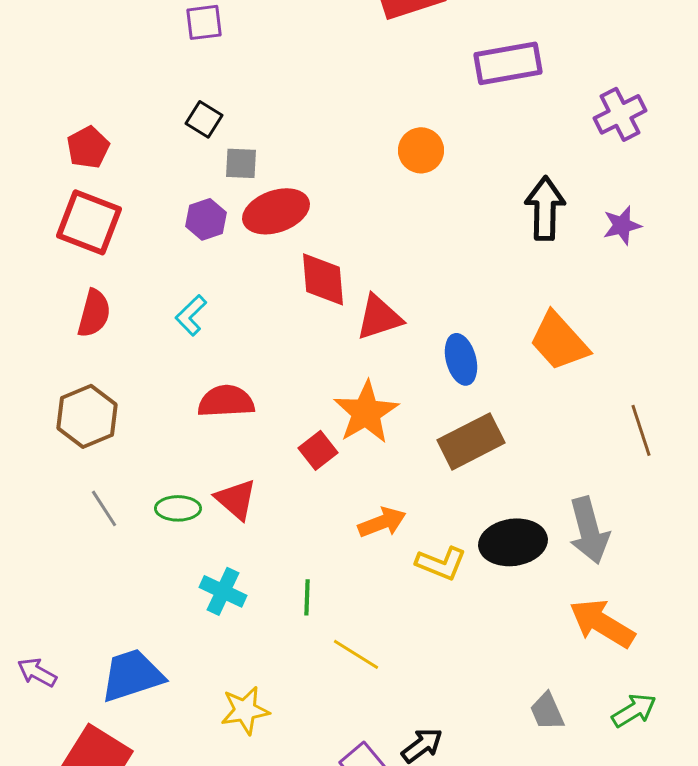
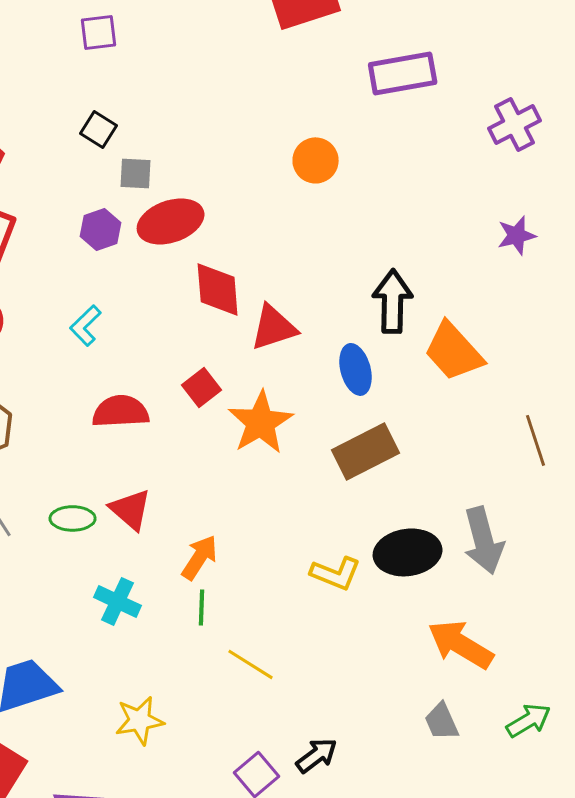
black arrow: (545, 208) -> (393, 301), moved
red square: (318, 450) -> (202, 387), moved
orange arrow: (382, 522) -> (200, 557), moved, turned -36
orange arrow: (602, 623) -> (461, 644), moved

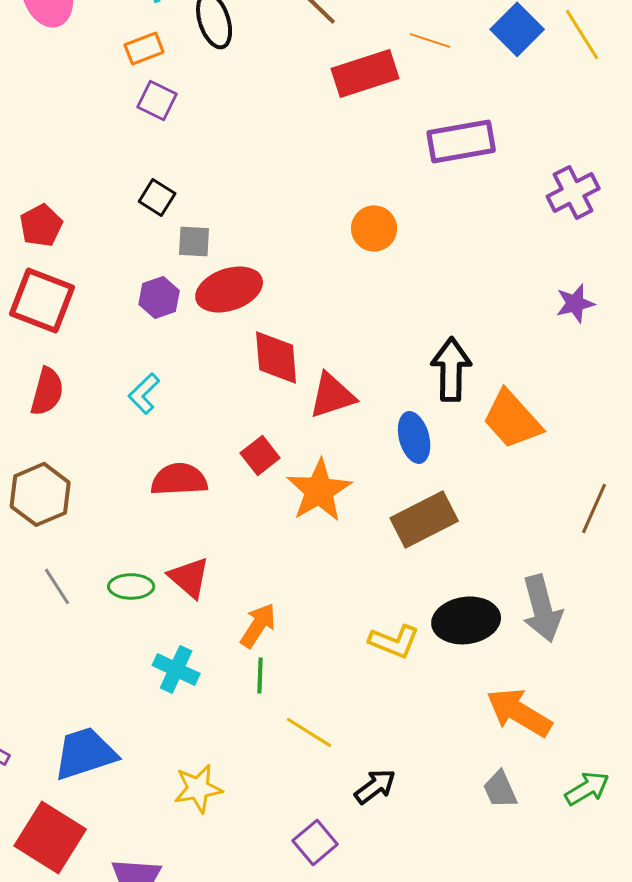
purple square: (99, 32) -> (157, 100), turned 33
brown line: (536, 440) -> (594, 508), turned 42
black arrow: (317, 755) -> (375, 786), moved

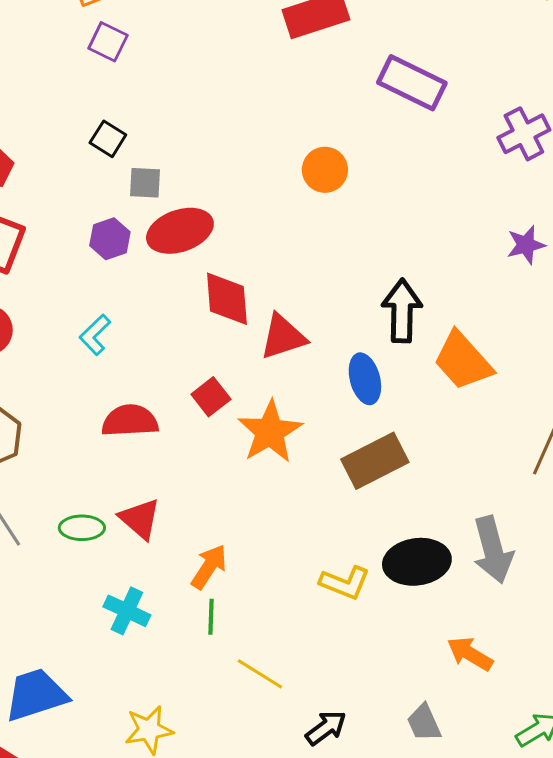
purple rectangle: (461, 141) -> (412, 83), turned 36
orange arrow: (519, 712) -> (470, 654), size x0.7
gray trapezoid: (500, 789) -> (424, 723), moved

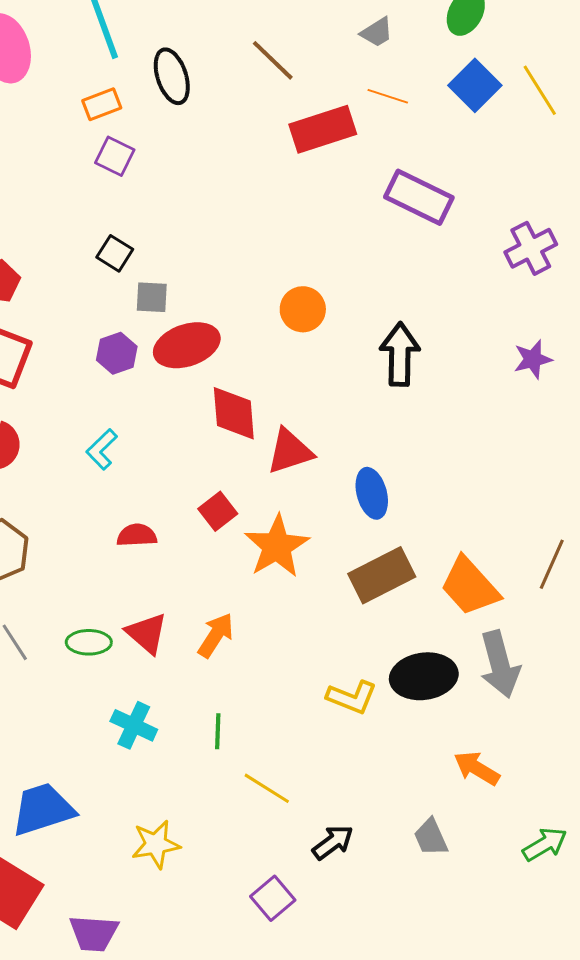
orange circle: (325, 170) -> (303, 309), moved
black arrow: (402, 311) -> (400, 354), moved
orange trapezoid: (463, 361) -> (470, 586), moved
red semicircle: (130, 421) -> (137, 535), size x0.7
orange arrow: (209, 567) -> (216, 635), moved

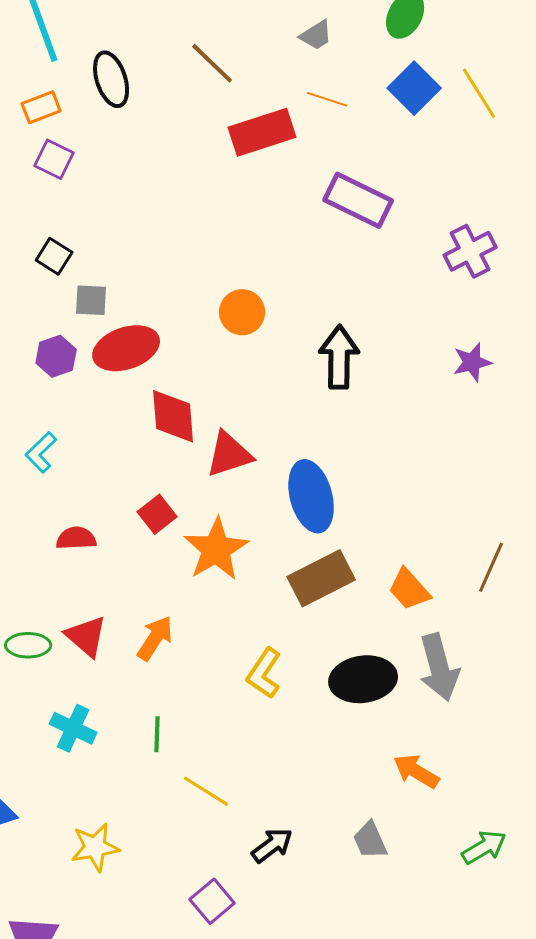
blue ellipse: (372, 493) -> (311, 496), size x1.4
orange trapezoid: (470, 586) -> (409, 589), size x0.7
yellow L-shape: (352, 697) -> (264, 673), moved, turned 102

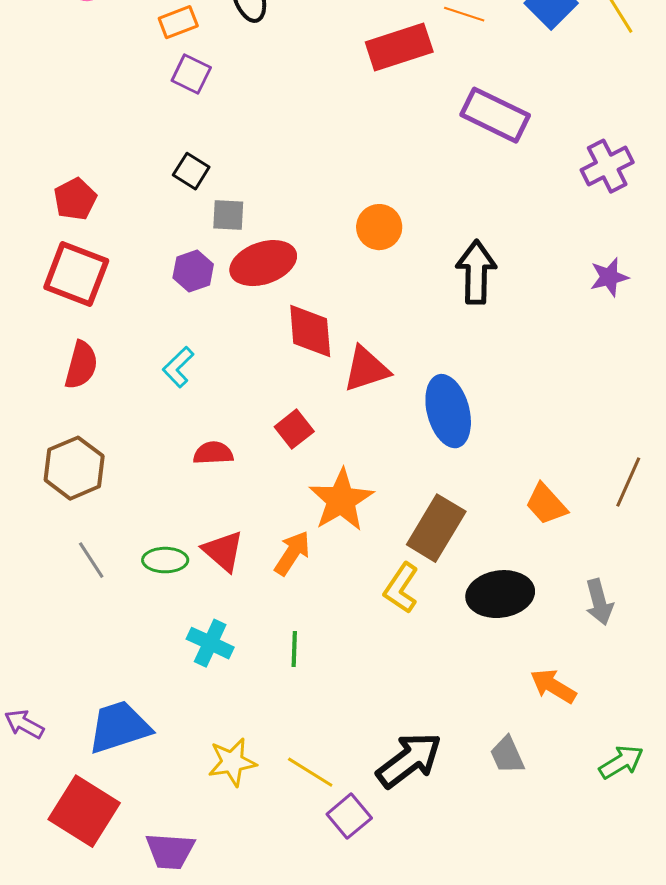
orange star: (216, 549) -> (341, 500), moved
brown rectangle: (321, 578) -> (436, 528), moved, turned -32
gray arrow: (439, 667) -> (599, 602), moved, size x0.7
yellow line: (206, 791) -> (310, 772), moved
black arrow: (272, 845) -> (409, 760), size x1.6

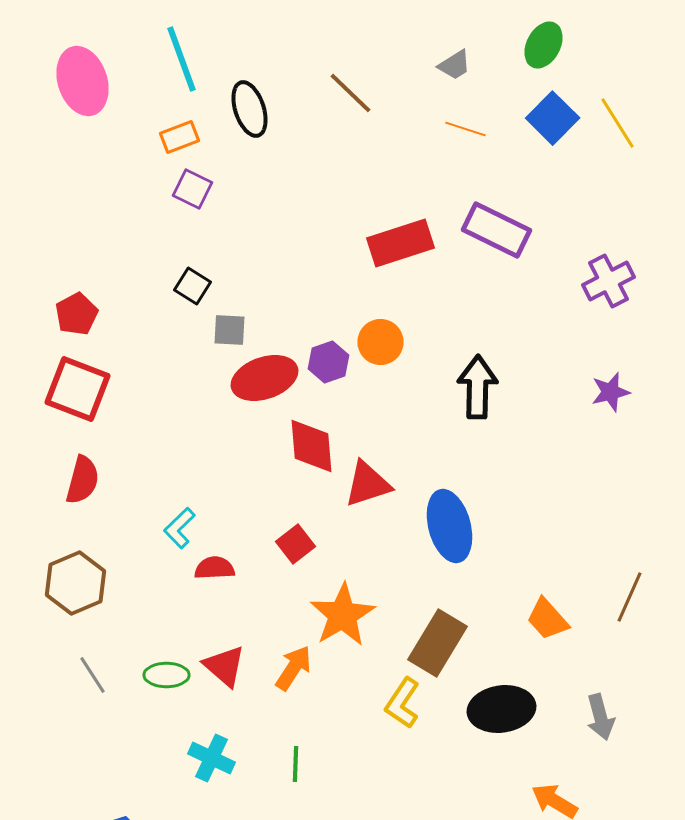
red rectangle: (399, 47) -> (400, 243), moved
purple hexagon: (193, 271) -> (328, 362), moved
cyan L-shape: (178, 367) -> (180, 528), moved

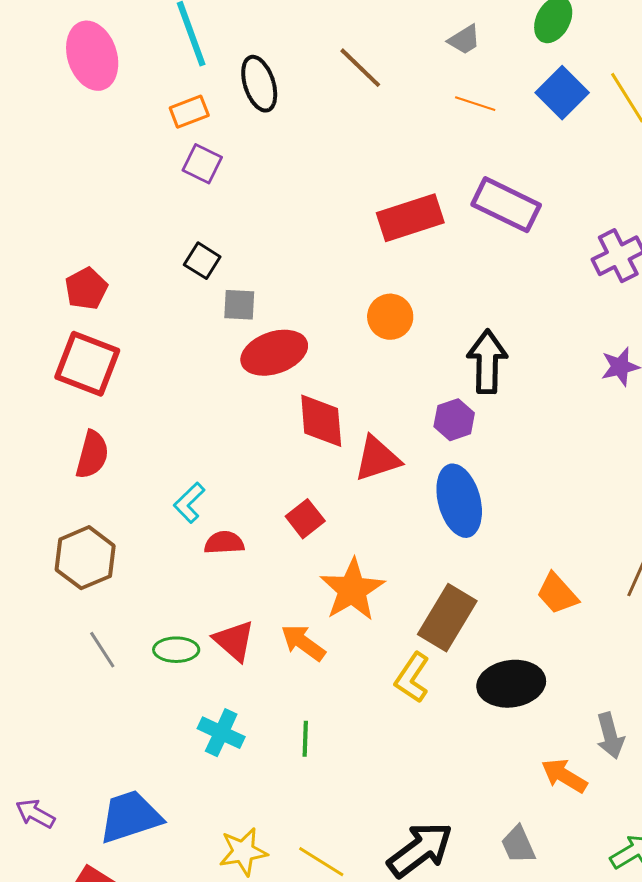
purple hexagon: (328, 362) -> (454, 420), moved
orange arrow: (294, 668) -> (303, 643), turned -87
gray arrow: (600, 717) -> (610, 736), moved

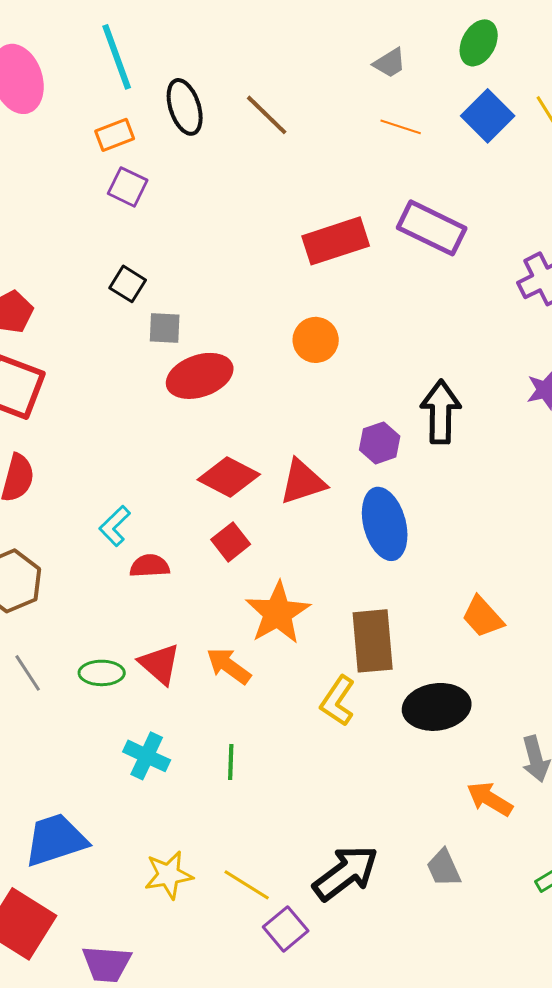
brown line: (360, 68) -> (267, 115), moved
black arrow: (487, 362) -> (441, 412), moved
red diamond: (321, 421) -> (229, 477), moved, turned -58
brown rectangle: (447, 618) -> (373, 641), turned -36

